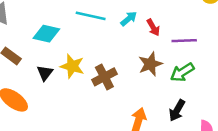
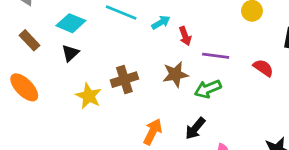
yellow star: (72, 66) -> (89, 96), moved
black triangle: (45, 73) -> (70, 53), moved

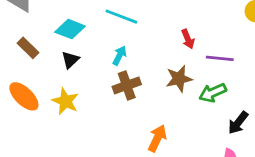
cyan arrow: (161, 22) -> (119, 56), moved, turned -30
yellow star: (89, 96) -> (65, 101), moved
black arrow: (195, 128) -> (238, 123), moved

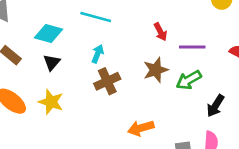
orange arrow: (157, 138) -> (141, 128), turned -125

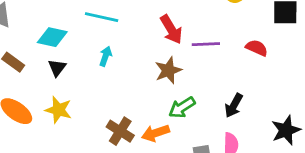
red arrow: (160, 32) -> (171, 29), size x1.5
green arrow: (189, 80) -> (182, 107), moved
brown cross: (107, 81) -> (120, 131), moved, turned -30

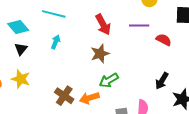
cyan diamond: (52, 37) -> (18, 27), turned 35
purple line: (206, 44) -> (139, 25), moved
black arrow: (234, 106) -> (162, 81), moved

